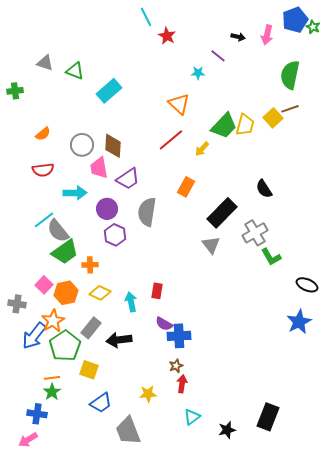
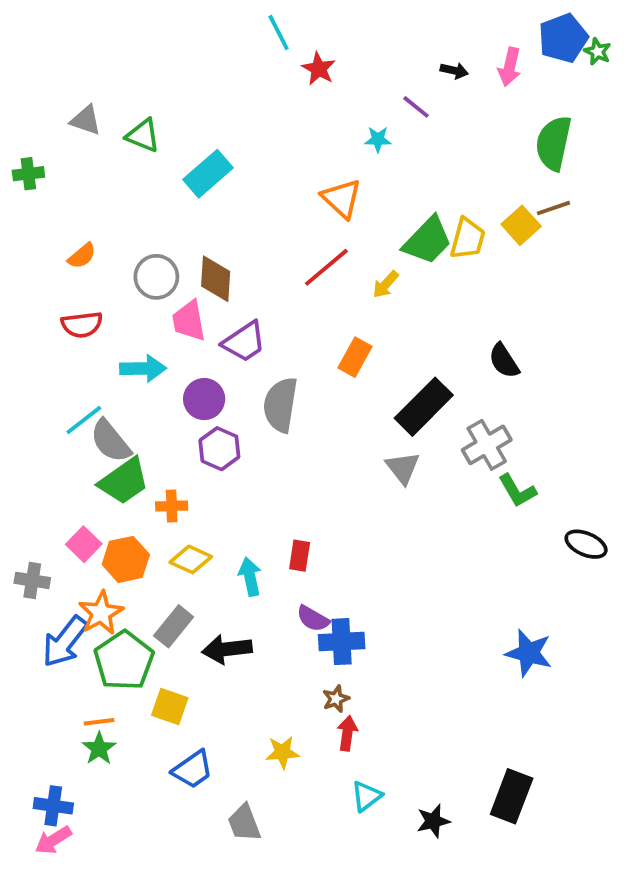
blue star: (299, 322) -> (529, 653), moved, turned -30
blue cross: (37, 414) -> (53, 806), moved
gray trapezoid: (128, 431) -> (244, 823), size x0.7

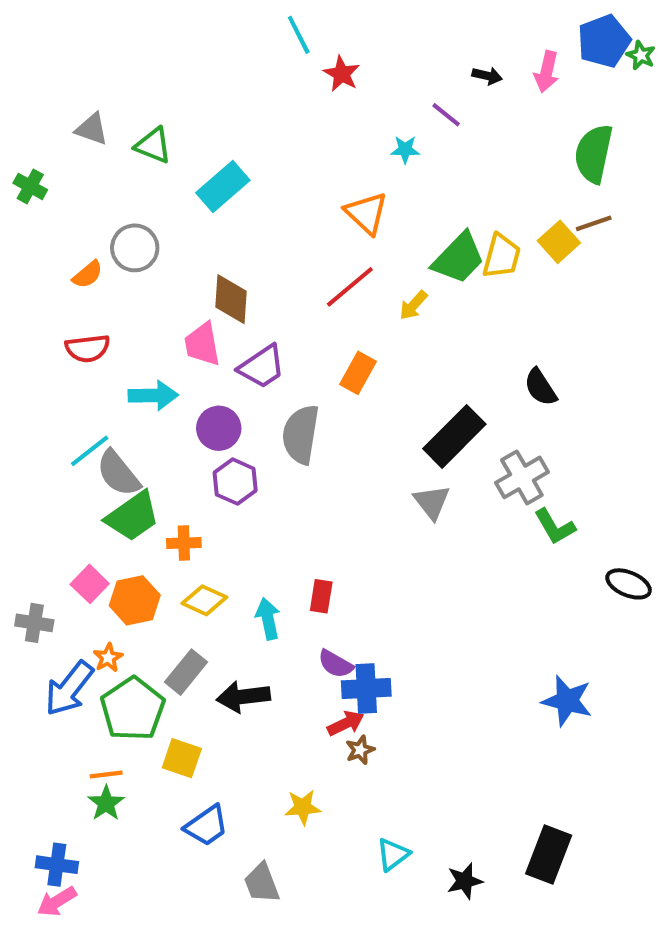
green cross: (28, 174) -> (30, 186), turned 36
gray circle: (156, 277) -> (135, 248), moved
orange rectangle: (355, 357) -> (358, 373), moved
orange star: (101, 613) -> (108, 658), size x0.6
red arrow: (347, 733) -> (346, 723), moved, turned 56

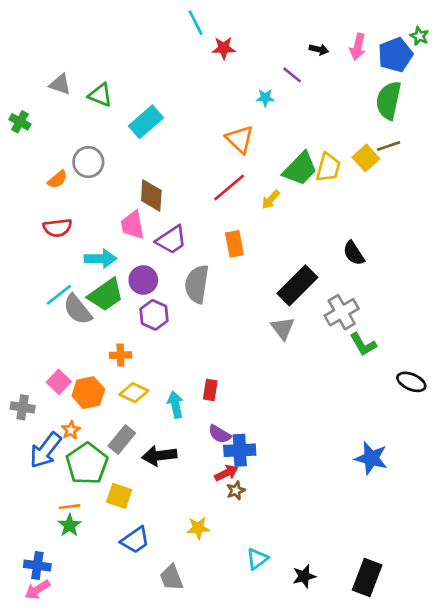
blue pentagon: (604, 41) -> (395, 55), moved
red star: (342, 74) -> (224, 48), turned -30
orange rectangle: (358, 373) -> (234, 244), turned -40
green trapezoid: (133, 516) -> (106, 295), moved
black rectangle: (549, 854) -> (367, 578), moved

